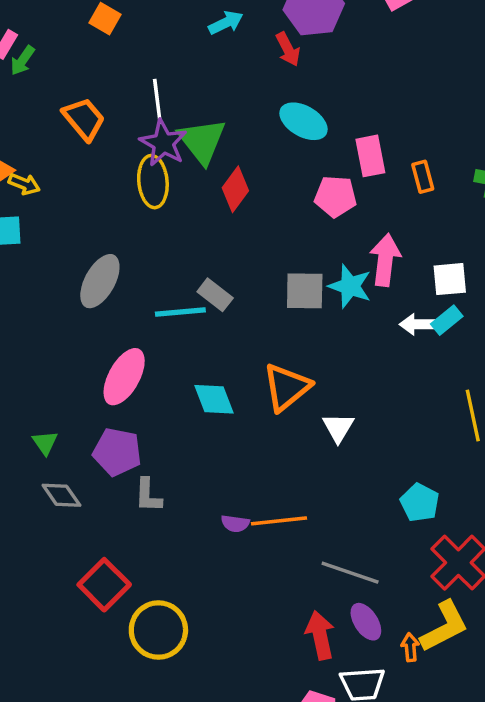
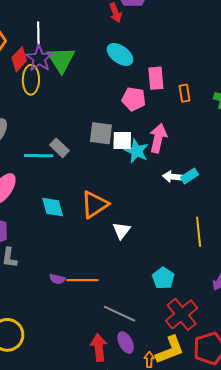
red diamond: (235, 189) -> (19, 59), moved
white square: (450, 279) -> (122, 140), moved
gray square: (305, 291) -> (101, 133), moved

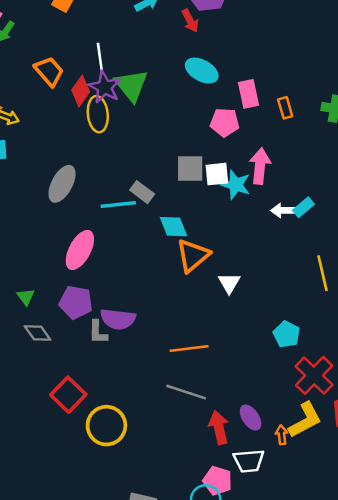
cyan diamond: (53, 207) -> (173, 227), moved
purple semicircle: (57, 279) -> (118, 319), moved, size x1.8
gray line: (120, 314) -> (186, 392), moved

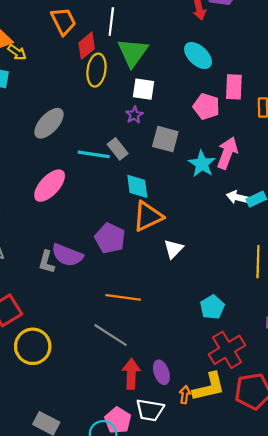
purple star: (105, 87) -> (134, 115), moved, size x0.6
white square: (217, 174) -> (144, 89), moved
purple pentagon: (76, 302) -> (110, 238), moved

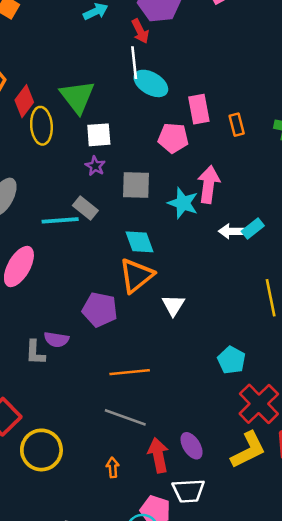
white line: (111, 21) -> (134, 63), moved
cyan diamond: (137, 186) -> (140, 242), moved
purple semicircle: (67, 255) -> (56, 339), size x0.7
orange arrow: (185, 395) -> (113, 467), moved

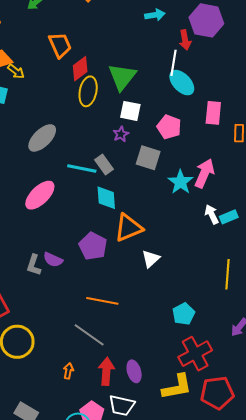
pink pentagon: (173, 138) -> (169, 127), moved
white arrow: (231, 231) -> (212, 214), turned 48
cyan diamond: (140, 242) -> (106, 198), moved

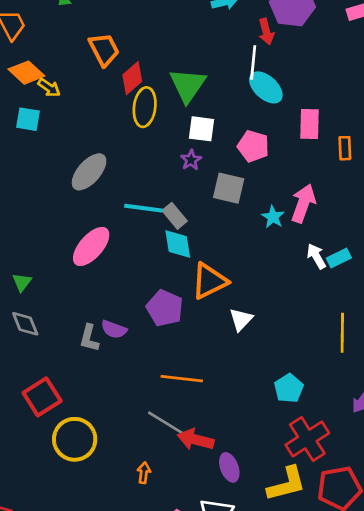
gray rectangle: (104, 165) -> (175, 216), moved
cyan star: (180, 182) -> (273, 217), size x0.7
red arrow: (106, 371) -> (196, 440), moved, turned -76

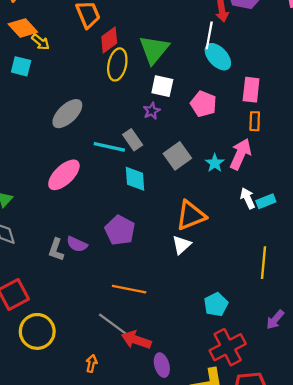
orange rectangle: (345, 148) -> (255, 121), moved
gray square: (229, 188) -> (177, 156), moved, turned 36
gray rectangle: (175, 216) -> (133, 140), moved
orange triangle: (209, 281) -> (191, 215), moved

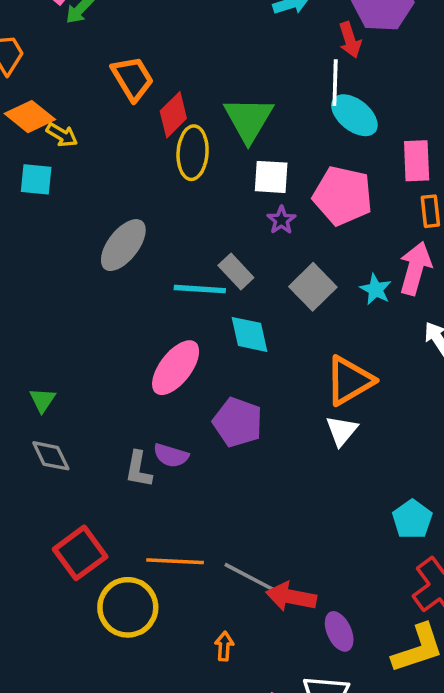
pink pentagon: (203, 104) -> (343, 196), size x1.4
purple star: (152, 111) -> (281, 220), moved
pink ellipse: (64, 175) -> (176, 368), moved
orange line: (129, 289) -> (175, 561), moved

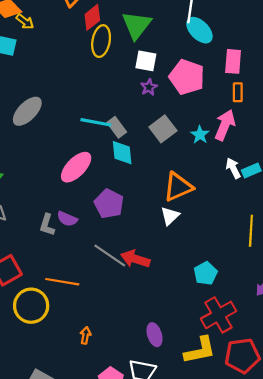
gray ellipse: (123, 245) -> (27, 111), moved
gray rectangle: (236, 272) -> (117, 127), moved
gray line: (252, 578) -> (110, 256), moved
red arrow: (291, 597) -> (135, 259), moved

